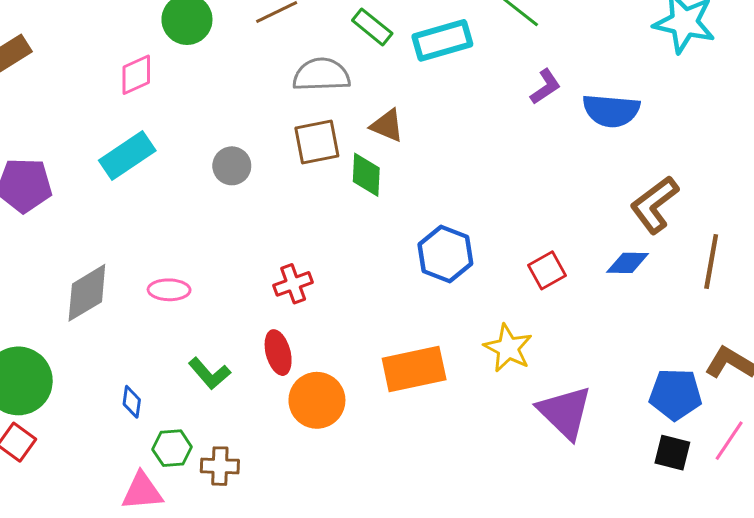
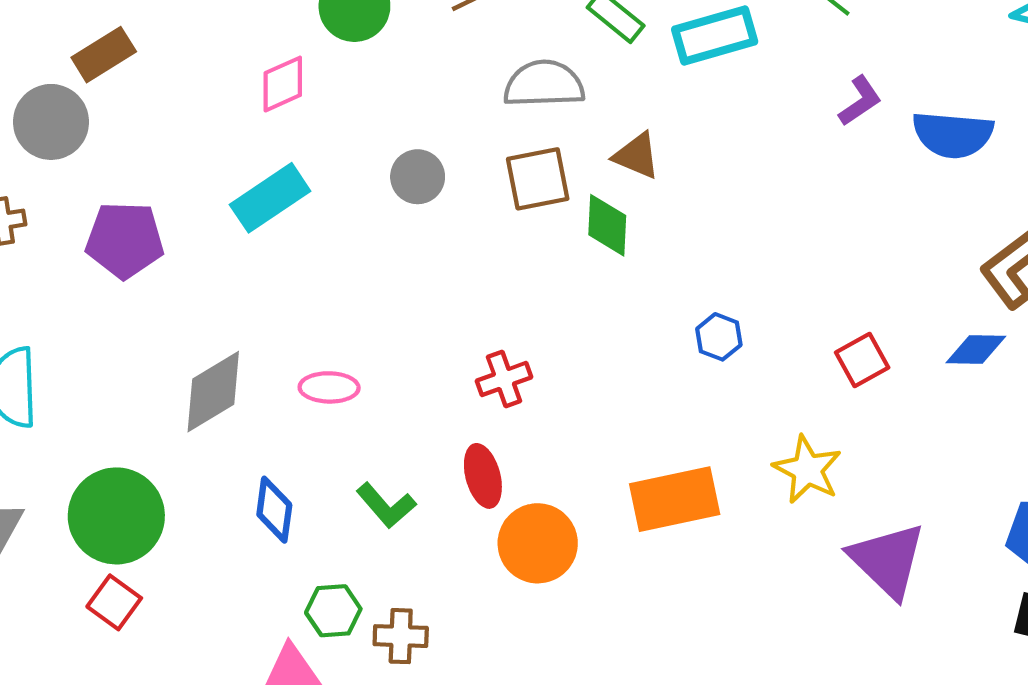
gray circle: (232, 166) -> (418, 177), moved
blue hexagon: (445, 254) -> (719, 337), size x0.6
blue diamond: (132, 402) -> (274, 510), moved, size x1.4

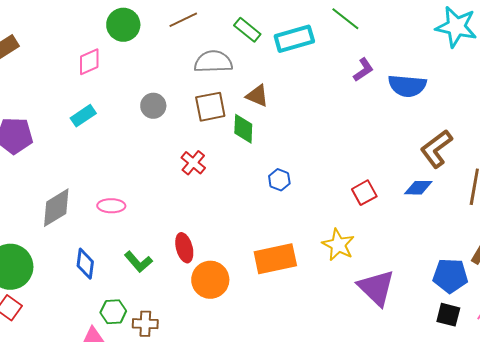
cyan rectangle: (270, 198) -> (83, 116), size x0.7
blue hexagon: (719, 337) -> (279, 180), moved
red cross: (504, 379) -> (193, 163), moved, turned -30

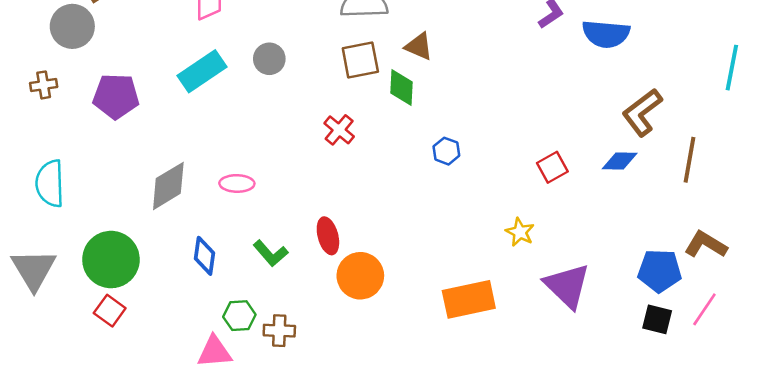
gray circle: (153, 106) -> (269, 59), moved
cyan rectangle: (83, 116) -> (202, 71), size x1.5
yellow star: (338, 245) -> (520, 232), size x0.7
orange rectangle: (275, 259) -> (469, 299), moved

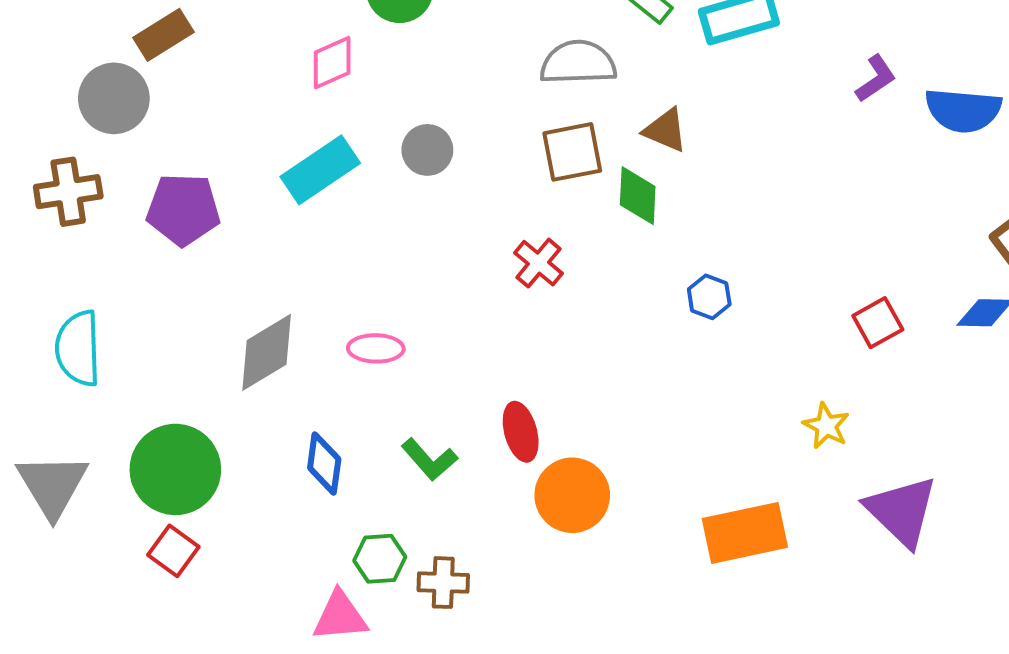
brown cross: (44, 85) -> (68, 192), size x1.5

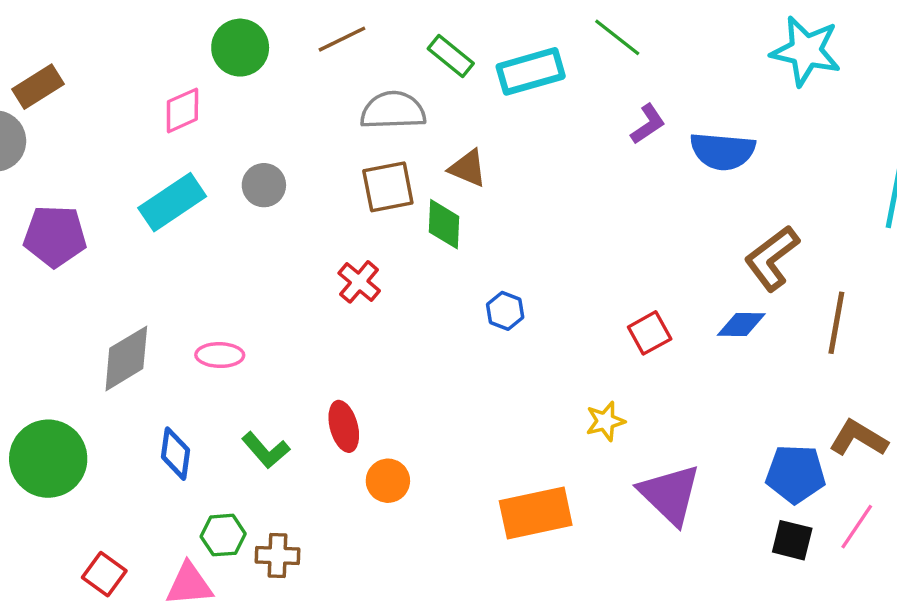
yellow star: (826, 426) -> (605, 421), turned 30
orange circle: (572, 495) -> (388, 481), size x0.7
red square: (173, 551) -> (104, 574), moved

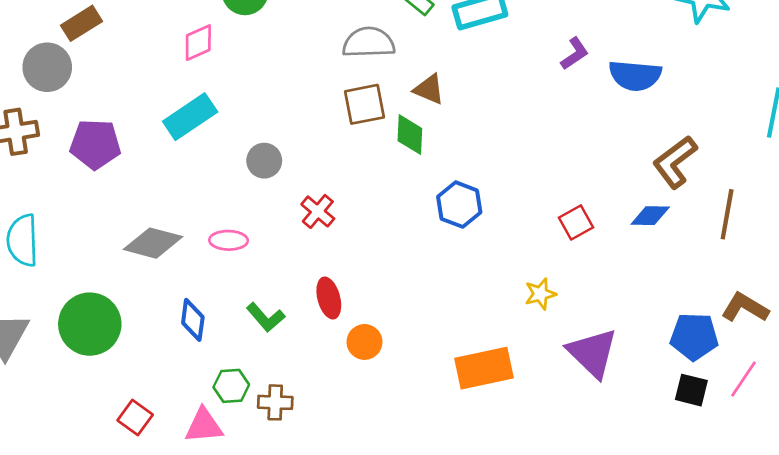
gray circle: (264, 185) -> (264, 161), moved
red cross: (359, 282) -> (318, 211), moved
blue hexagon: (505, 311) -> (459, 205), size x1.5
gray diamond: (126, 358) -> (153, 243), turned 46

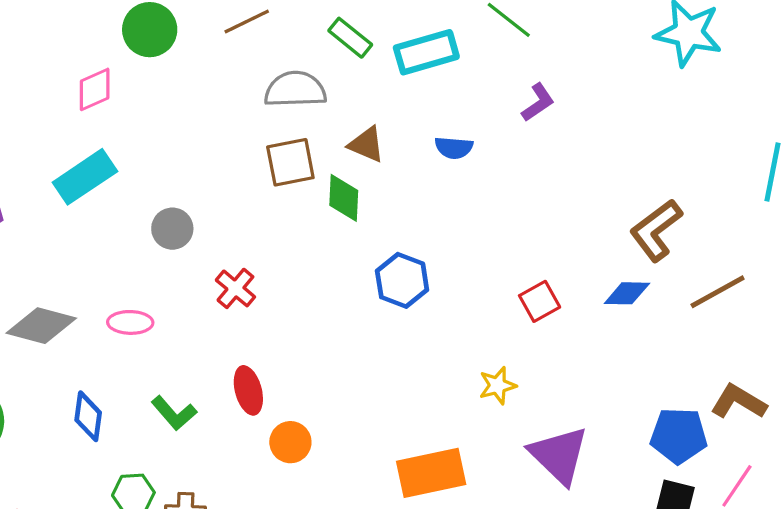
blue semicircle: (635, 75) -> (454, 148), moved, size x0.6
brown line: (727, 214) -> (718, 292), turned 51

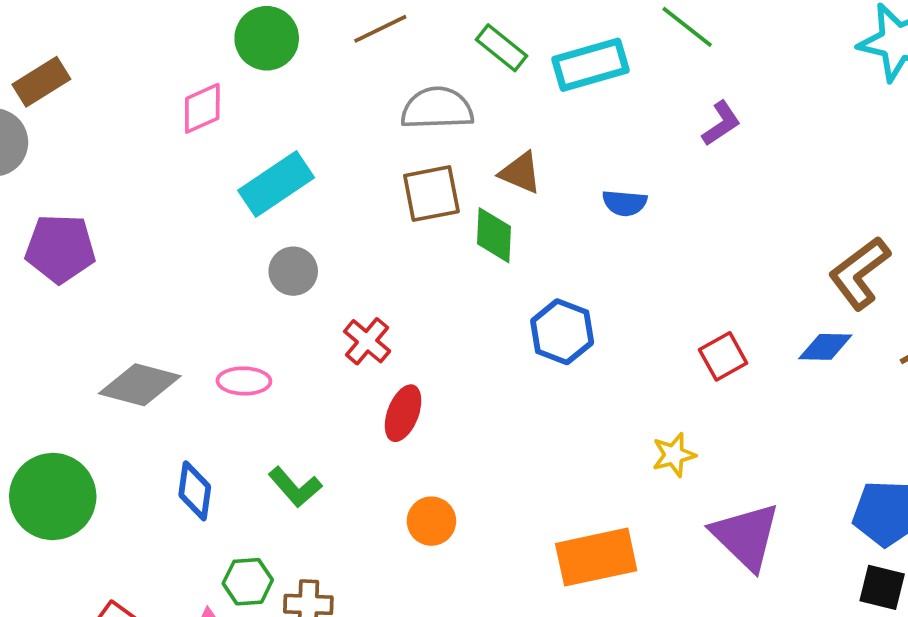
blue semicircle: (454, 148) -> (625, 203), moved
cyan rectangle: (85, 177) -> (276, 184), moved
red ellipse: (248, 390) -> (403, 413), moved, turned 36

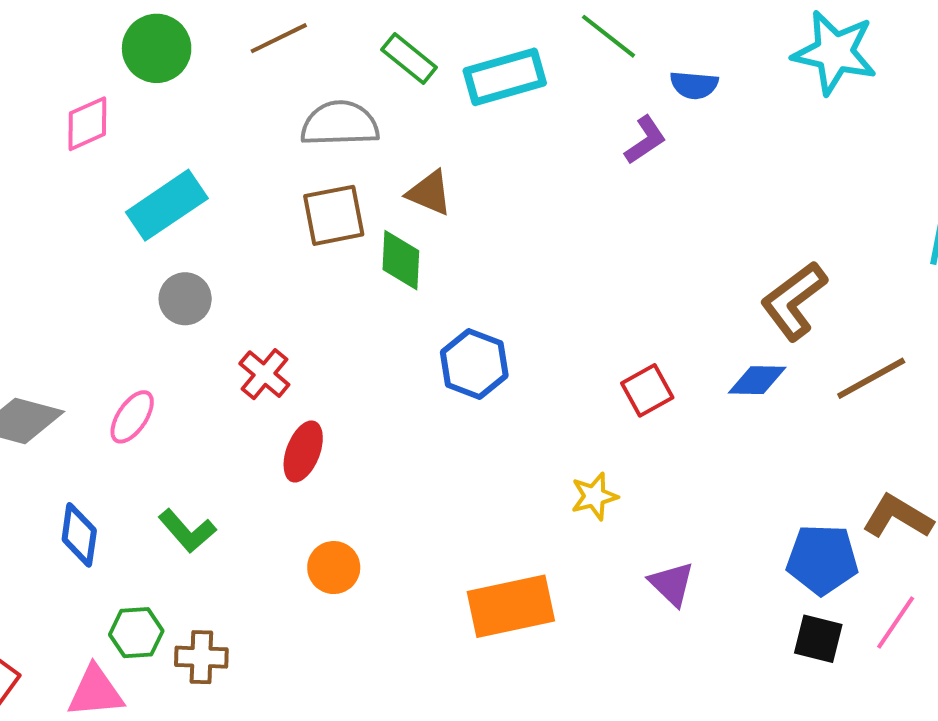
blue semicircle: (625, 203) -> (694, 85), moved
pink ellipse: (244, 381) -> (132, 417), turned -57
purple triangle: (746, 536) -> (672, 584), size x0.6

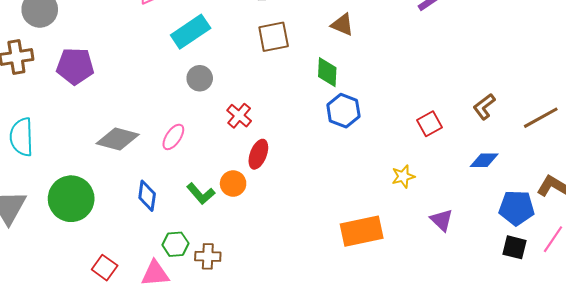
brown triangle: (429, 193) -> (342, 25), moved
green diamond: (401, 260) -> (327, 72), moved
brown L-shape: (794, 301) -> (484, 107), moved, size x0.7
blue diamond: (757, 380) -> (484, 160), moved
orange circle: (334, 568) -> (233, 184), moved

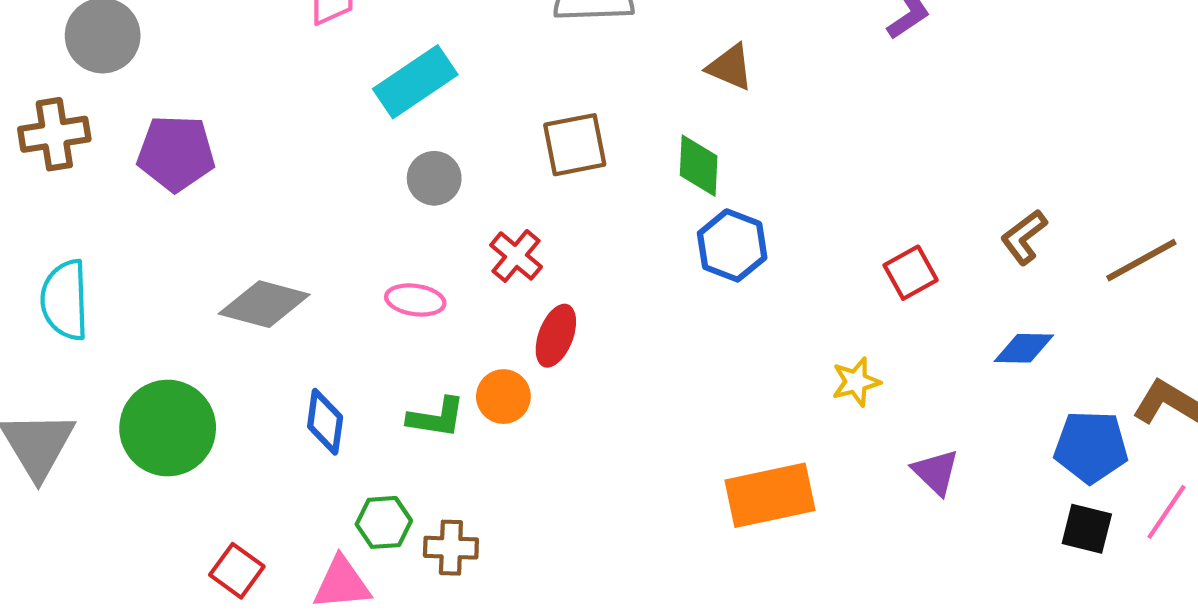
brown square: (274, 37) -> (575, 145), moved
pink ellipse: (173, 137) -> (415, 300), moved, turned 64
green L-shape: (201, 194) -> (436, 418), turned -40

